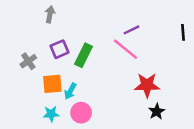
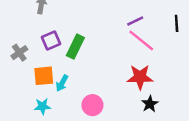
purple line: (131, 30) -> (135, 21), moved
pink line: (125, 49) -> (141, 40), moved
pink circle: (81, 113) -> (92, 105), moved

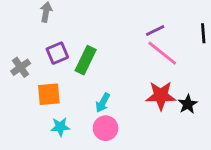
cyan arrow: (62, 83) -> (103, 103), moved
black star: (150, 104) -> (188, 104), moved
cyan star: (42, 106) -> (60, 127), moved

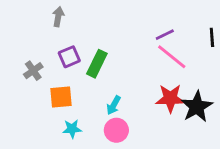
black star: (188, 104) -> (197, 107), size x1.6

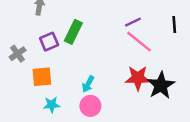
green rectangle: (97, 64) -> (73, 32), moved

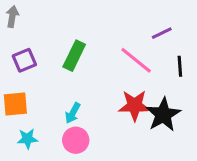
purple line: (133, 22) -> (162, 33), moved
black line: (174, 25) -> (180, 66), moved
green rectangle: (73, 32) -> (74, 56), moved

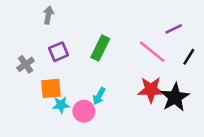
black line: (180, 66) -> (189, 57), turned 36
cyan star: (27, 139) -> (61, 105), moved
pink circle: (76, 140) -> (84, 111), moved

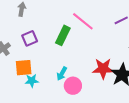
pink line: (152, 52) -> (83, 21), moved
pink circle: (84, 111) -> (73, 86), moved

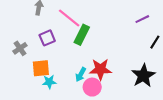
pink line: (83, 21) -> (69, 18), moved
red star: (103, 69) -> (101, 69), moved

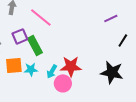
green rectangle: (82, 35) -> (35, 45), moved, turned -54
black star: (143, 76) -> (112, 72), turned -30
cyan star: (49, 82) -> (31, 69), moved

